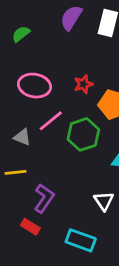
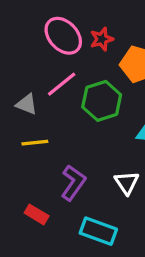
pink ellipse: (35, 86) -> (63, 36), moved, turned 36
yellow line: (15, 172) -> (35, 143), moved
purple L-shape: (44, 198) -> (73, 183), moved

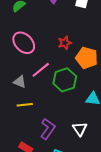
pink ellipse: (63, 36) -> (24, 43), moved

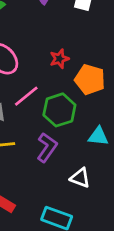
purple L-shape: (48, 129) -> (47, 147), moved
white triangle: (80, 129) -> (80, 178), turned -35

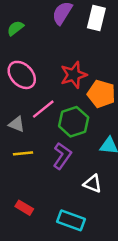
red star: (59, 59) -> (74, 75), size x1.5

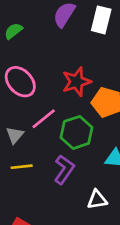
gray triangle: (17, 124) -> (15, 135), turned 48
white triangle: (93, 184) -> (97, 200), turned -30

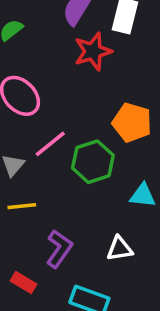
red star: (77, 82) -> (93, 51), moved
purple L-shape: (64, 169) -> (59, 249), moved

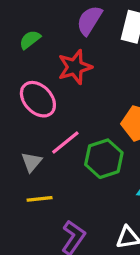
red star: (93, 51) -> (75, 67), moved

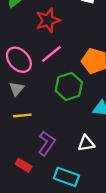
pink ellipse: (38, 99) -> (19, 60), moved
pink line: (65, 143) -> (51, 54), moved

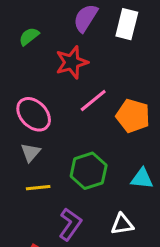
pink line: (51, 54) -> (93, 101), moved
green hexagon: (69, 86) -> (89, 171), moved

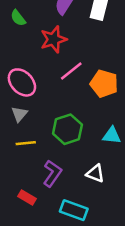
green semicircle: (29, 36) -> (18, 18), turned -90
white triangle: (122, 224) -> (95, 173), turned 30

